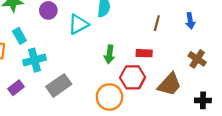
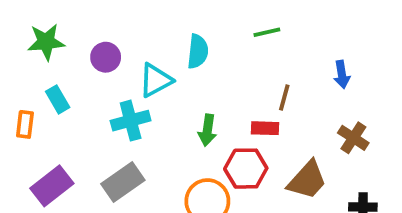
brown line: (157, 23) -> (284, 98), moved
cyan cross: (34, 60) -> (131, 121), moved
purple rectangle: (16, 88) -> (52, 186), size x1.5

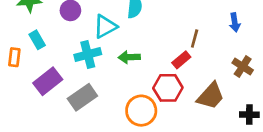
red rectangle: (265, 128) -> (181, 60), turned -42
green arrow: (207, 130) -> (129, 57), moved, turned 80
purple rectangle: (52, 186) -> (48, 81), moved

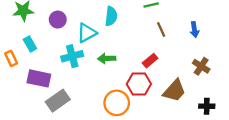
brown line: (195, 38) -> (161, 30), moved, turned -40
orange rectangle: (14, 57) -> (11, 58), turned -32
purple rectangle: (48, 81) -> (39, 78), turned 50
gray rectangle: (82, 97) -> (58, 101), moved

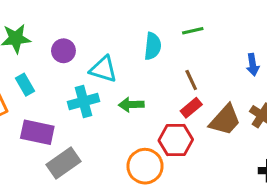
cyan semicircle: (111, 16) -> (153, 46), moved
brown line: (161, 30) -> (191, 80), moved
cyan triangle: (87, 33) -> (103, 69), turned 45
brown trapezoid: (174, 91) -> (225, 120), moved

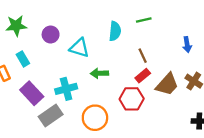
cyan cross: (83, 102) -> (66, 89), moved
purple rectangle: (37, 132) -> (32, 93), turned 35
orange circle: (145, 166) -> (95, 118), moved

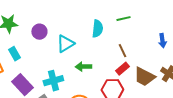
cyan triangle: (79, 48) -> (65, 44), turned -48
brown trapezoid: (167, 84) -> (144, 77), turned 75

